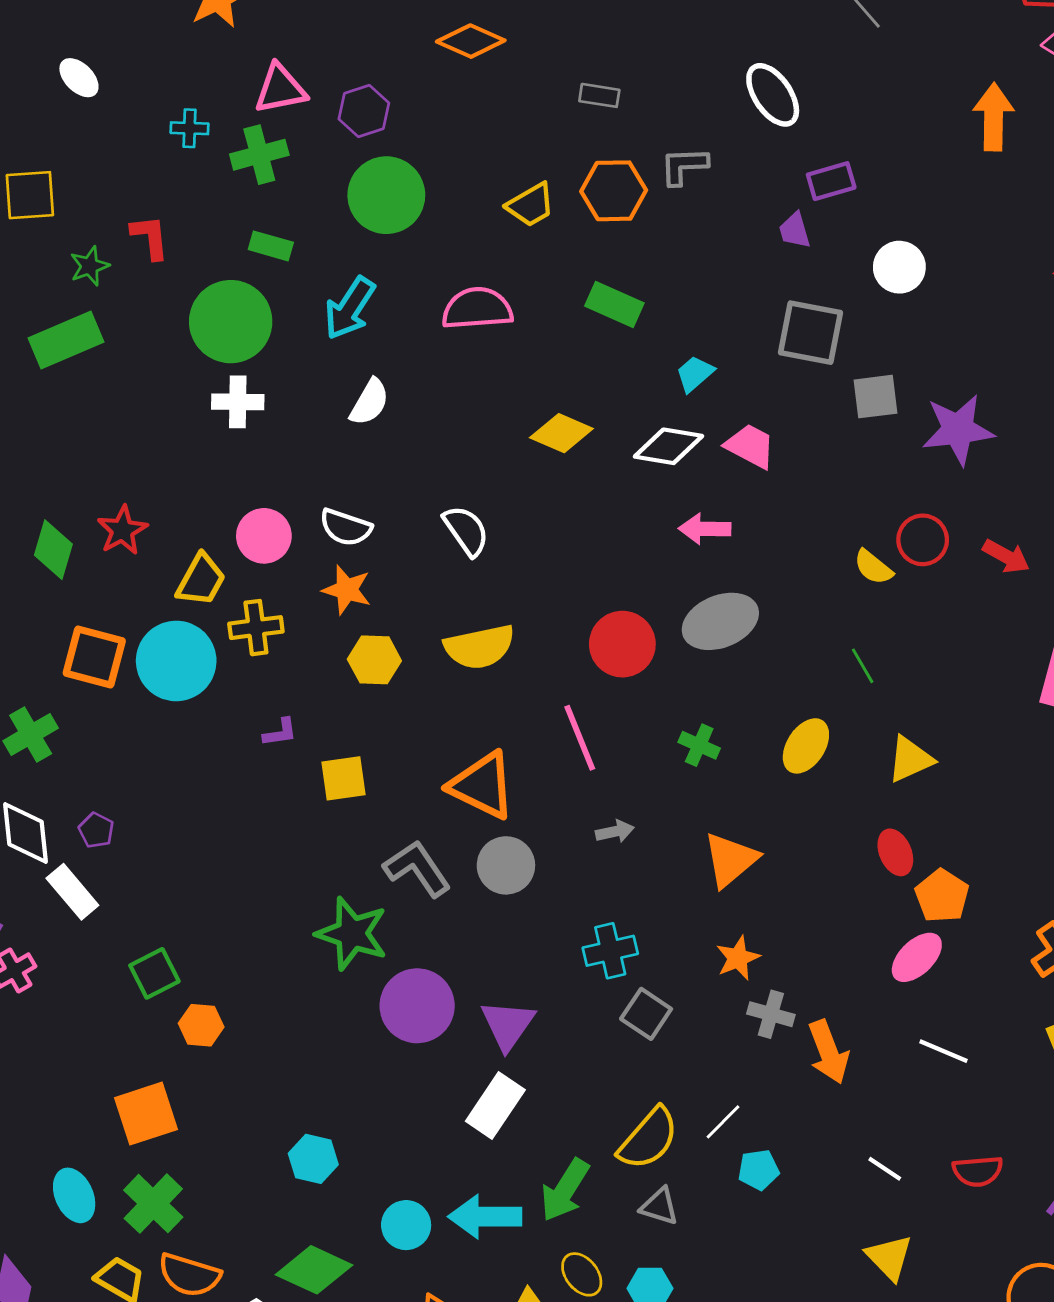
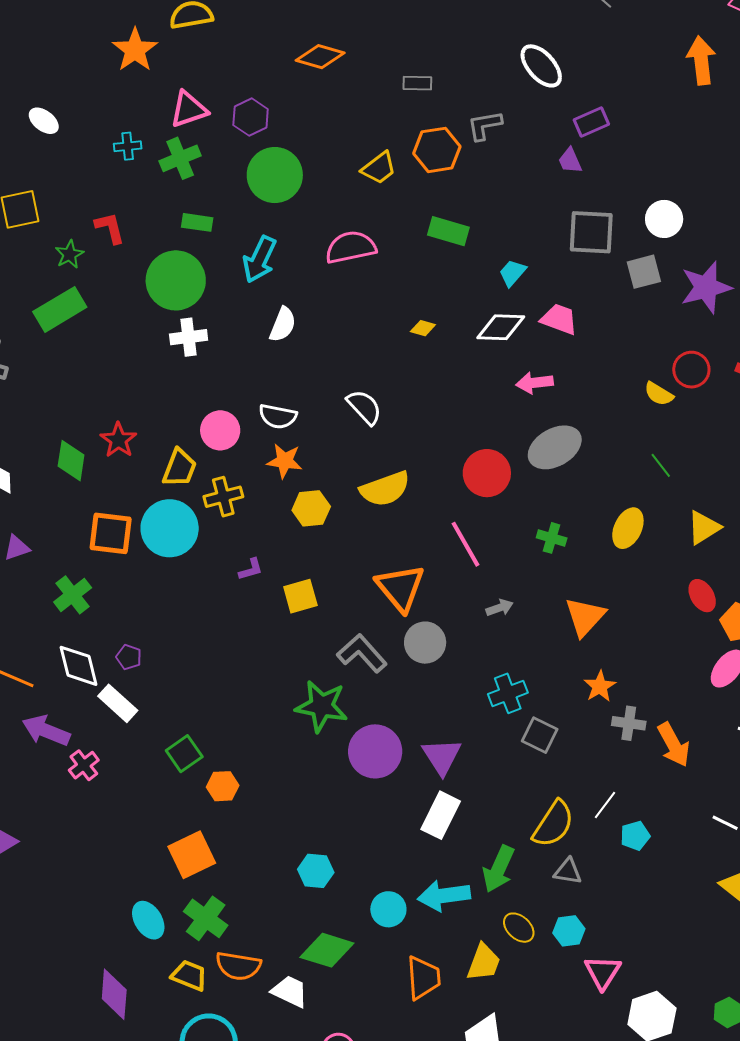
white circle: (899, 267) -> (664, 219), moved
yellow diamond: (561, 433) -> (423, 328), size x0.6
orange triangle: (482, 785) -> (400, 588), turned 32

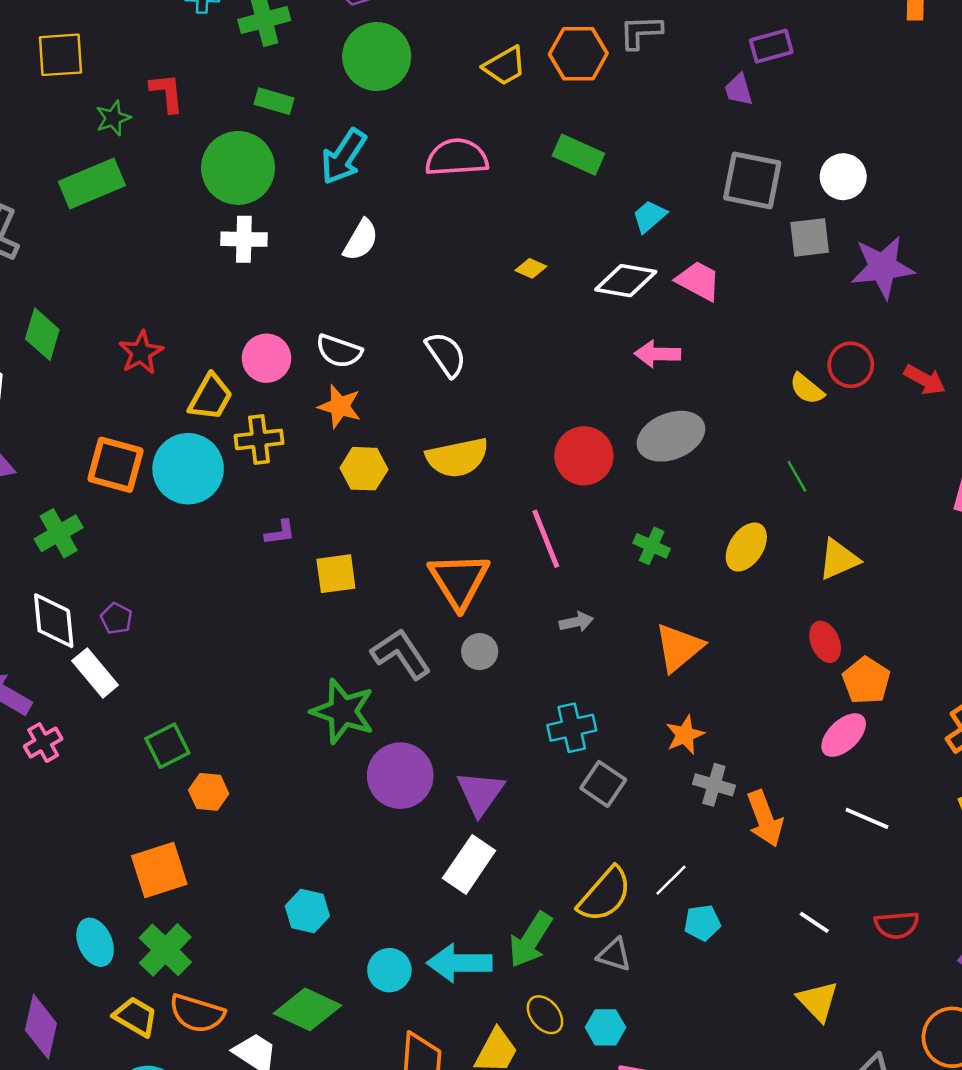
green diamond: (71, 461) -> (42, 334), moved
gray circle: (425, 643) -> (480, 652), size x0.7

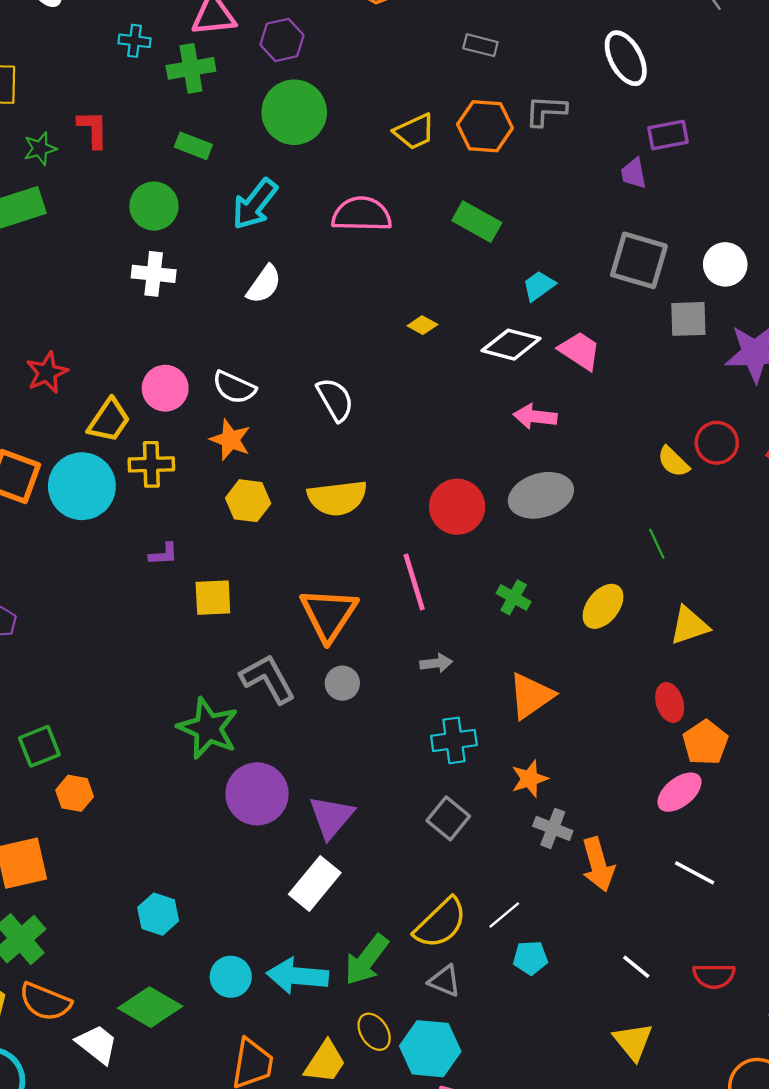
green circle: (238, 168) -> (154, 206), size x0.7
cyan cross: (572, 728) -> (454, 740), moved
cyan hexagon: (605, 1027) -> (430, 1049), size x1.6

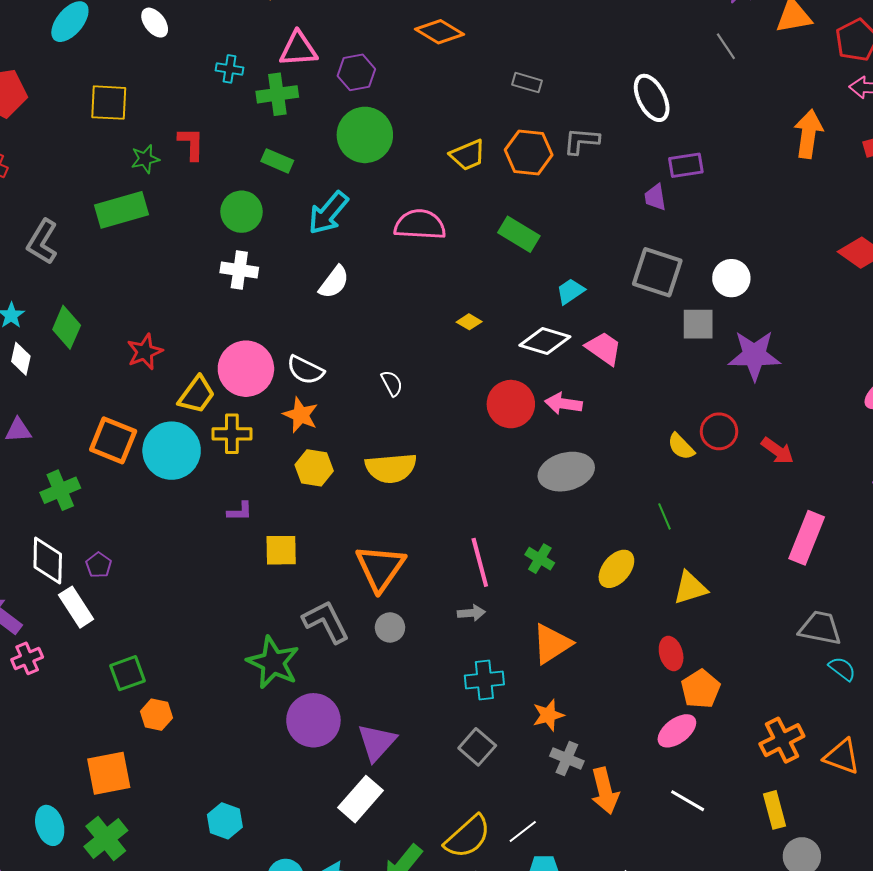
pink circle: (165, 388) -> (246, 369), size x1.4
white semicircle: (335, 399) -> (392, 383), size x0.7
red circle: (457, 507) -> (511, 404), moved
pink line: (414, 582) -> (480, 562), moved

